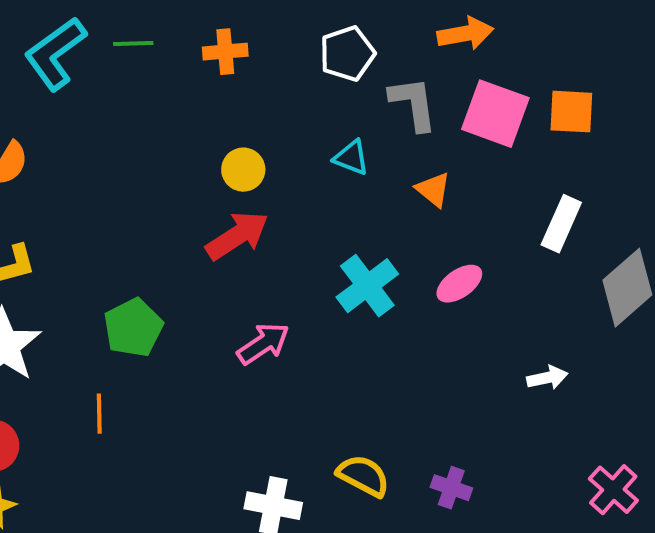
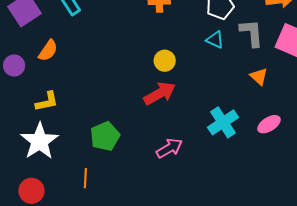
cyan triangle: (351, 158) -> (215, 40), moved

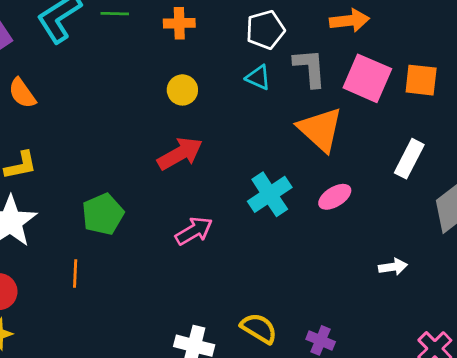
orange semicircle: (48, 51) -> (22, 93), turned 110
yellow circle: (165, 61) -> (182, 90), moved
orange triangle: (259, 76) -> (320, 129), size x1.8

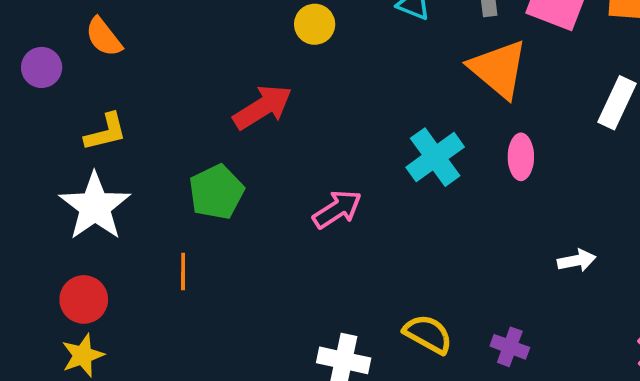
red arrow: (180, 154) -> (263, 107), moved
pink ellipse: (335, 197) -> (521, 157), turned -56
white arrow: (393, 267) -> (577, 260), moved

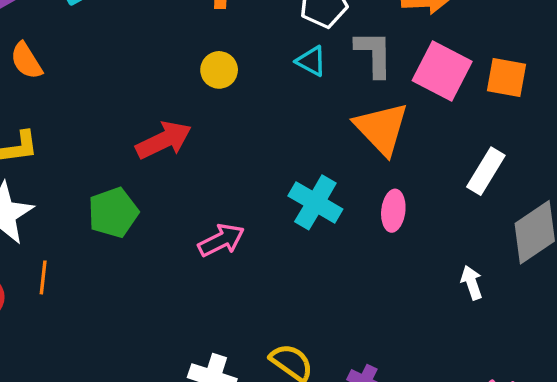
cyan cross: (435, 157) -> (315, 202), turned -30
white arrow: (577, 260) -> (472, 283), moved, turned -104
orange line: (183, 272) -> (43, 277), moved

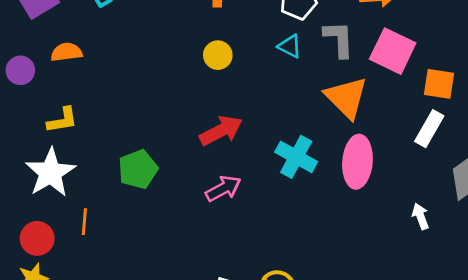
orange semicircle: (26, 61) -> (66, 52), turned 116
orange square: (507, 78) -> (439, 84), moved
red arrow: (164, 140) -> (221, 131), moved
pink ellipse: (393, 211) -> (357, 162), size x1.6

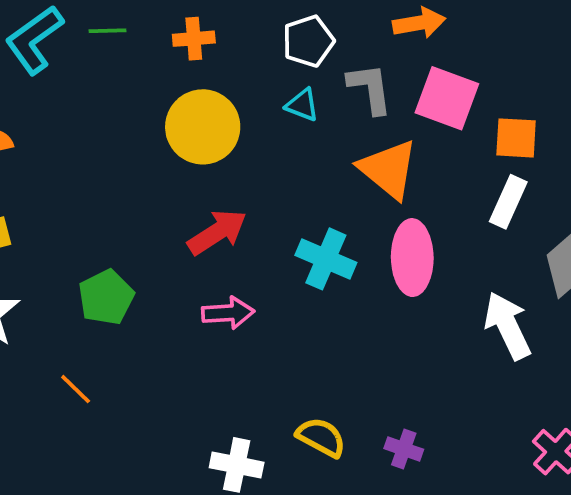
yellow circle: (218, 55) -> (203, 127), size x1.8
pink arrow: (223, 189) -> (228, 313), turned 30
white arrow: (420, 216) -> (508, 326), size x1.8
orange line: (84, 222) -> (76, 389), moved, turned -45

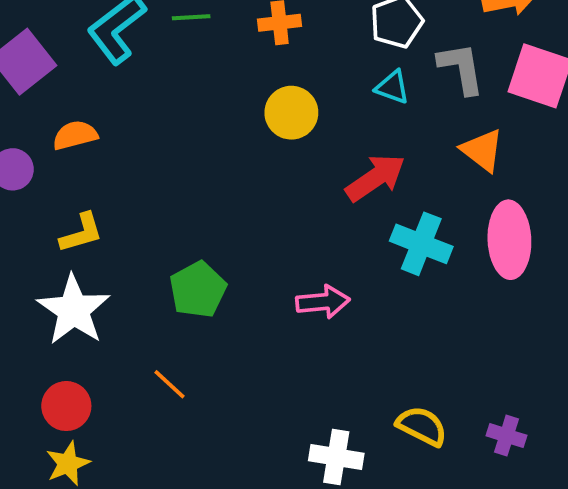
yellow circle: (203, 127) -> (291, 113), size x0.7
orange triangle: (388, 169) -> (482, 150), size x0.7
red arrow: (217, 232) -> (375, 178), moved

